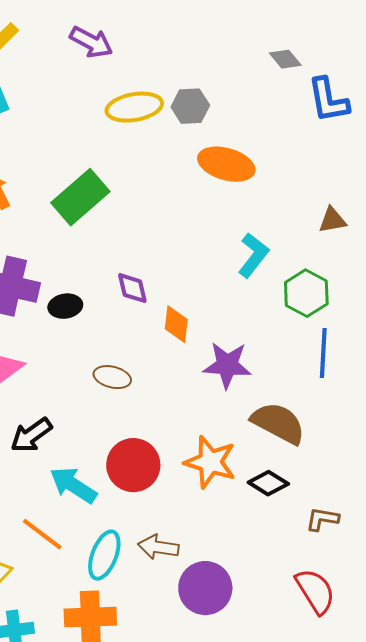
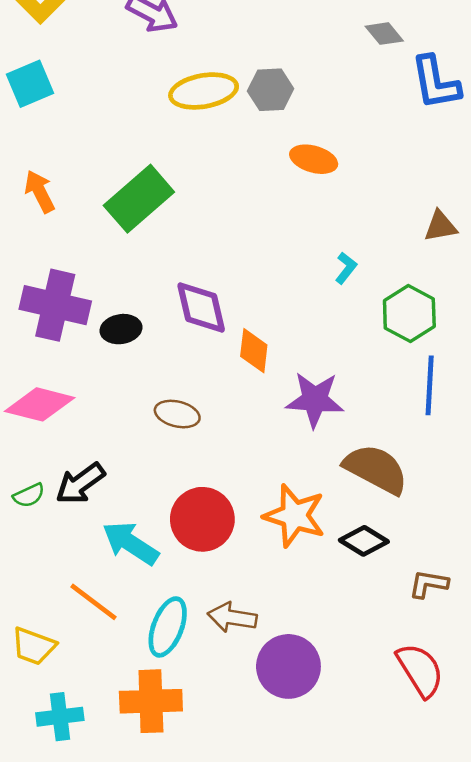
orange ellipse: (226, 164) -> (314, 159), size x0.7
cyan L-shape: (253, 255) -> (346, 268), size x0.6
purple diamond: (132, 288) -> (201, 308), size x1.4

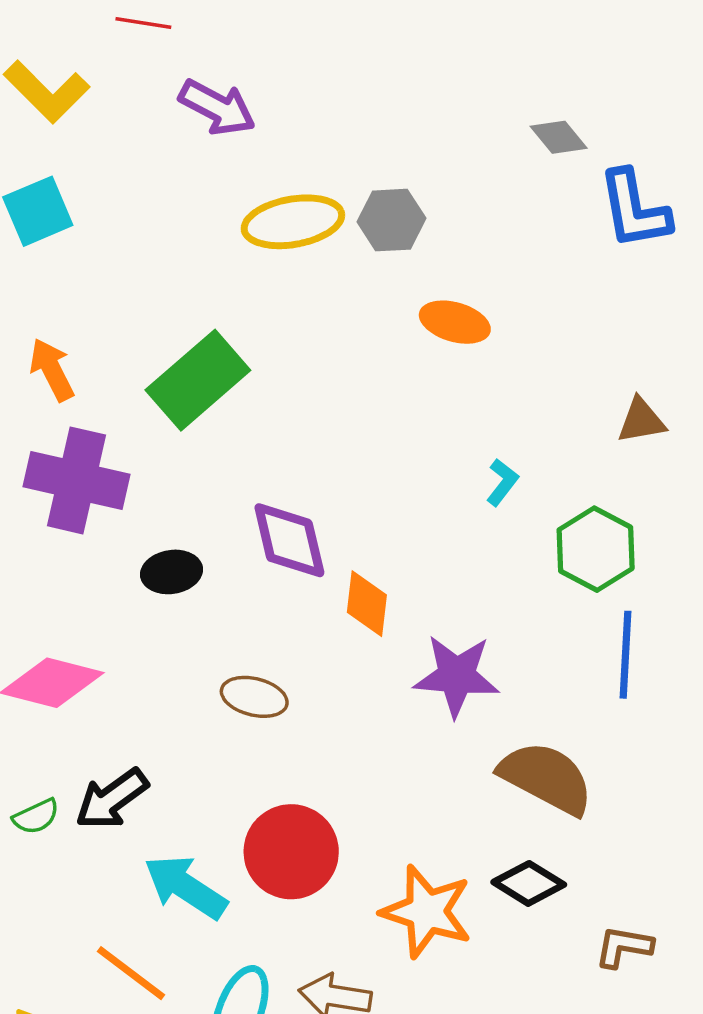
purple cross: (55, 305) -> (76, 480), moved
orange star: (294, 516) -> (427, 912), moved

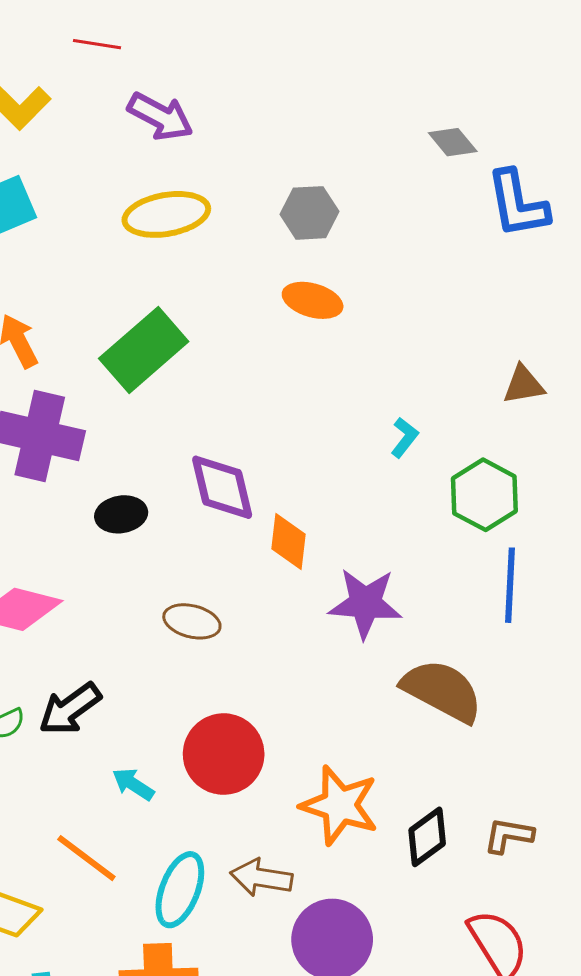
yellow ellipse: (293, 222) -> (166, 214), moved
orange ellipse: (455, 322) -> (313, 300), moved
black diamond: (529, 883) -> (427, 837), moved, turned -68
cyan arrow: (186, 887) -> (133, 784), size x0.6

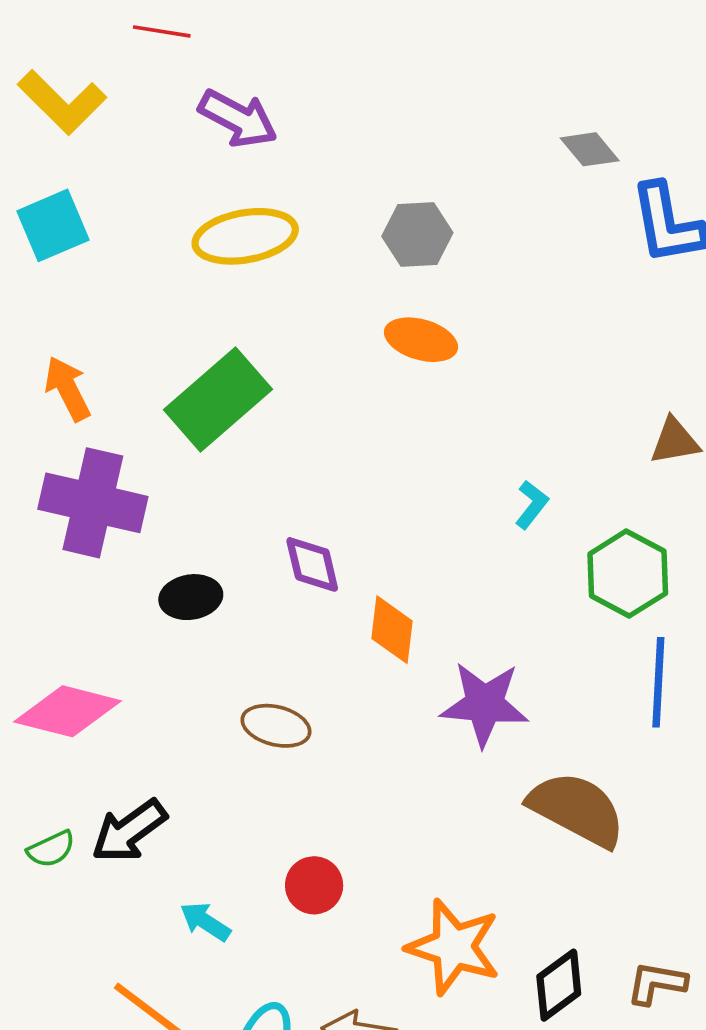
purple diamond: (222, 487) -> (312, 564), size x0.7
red circle: (224, 754) -> (314, 885), size x0.6

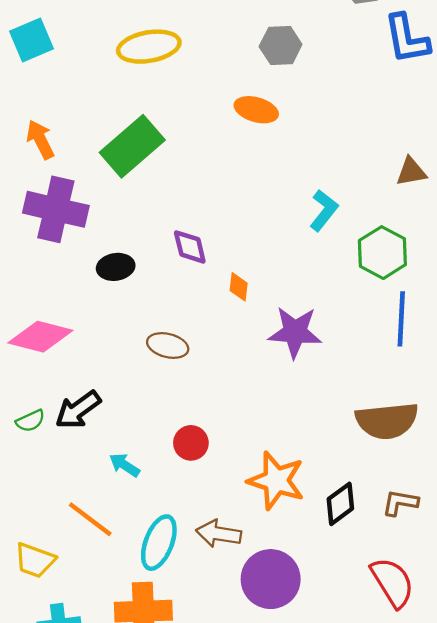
gray hexagon: (417, 235) -> (281, 45), moved
cyan L-shape: (532, 505) -> (324, 210), size x1.4
orange diamond: (392, 630) -> (239, 287), size x0.7
brown semicircle: (577, 809) -> (387, 421), moved, turned 146

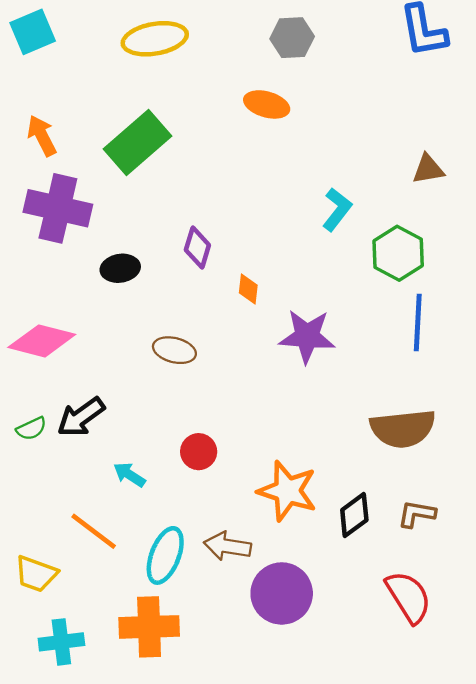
purple diamond: (190, 247) -> (197, 247), turned 30

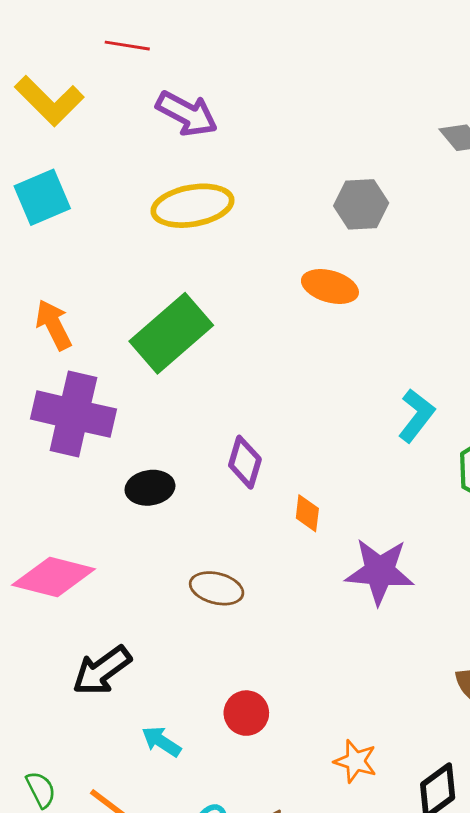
green semicircle: (31, 429) -> (41, 790), moved, turned -92
orange star: (287, 491) -> (355, 761), size x0.6

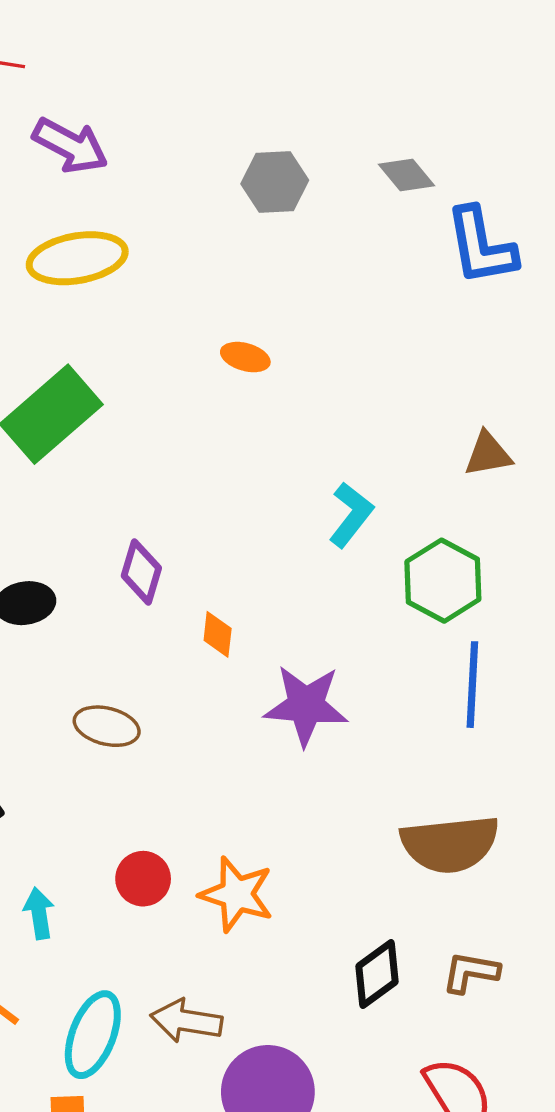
gray hexagon: (361, 204) -> (275, 182), moved
orange ellipse: (330, 286) -> (245, 357), size x0.7
cyan arrow: (161, 741) -> (39, 913), turned 48
orange star: (355, 761) -> (237, 894), moved, size x1.4

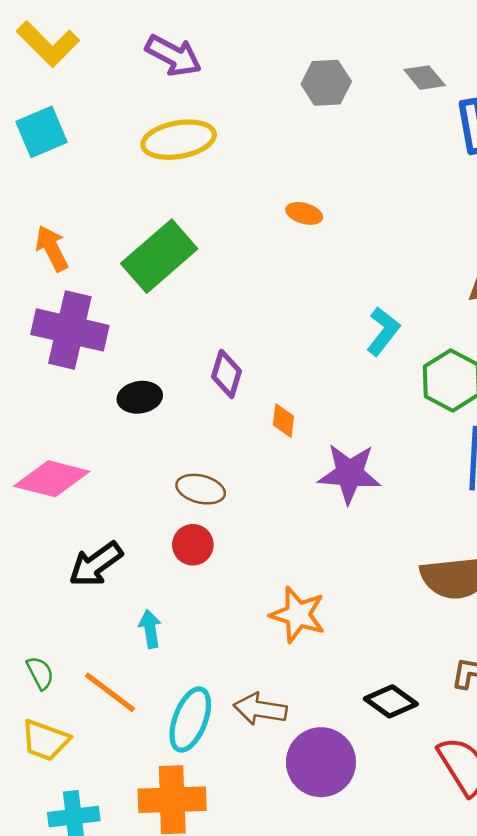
red circle: (143, 879) -> (193, 545), moved
black diamond: (377, 974) -> (391, 701), moved, turned 72

